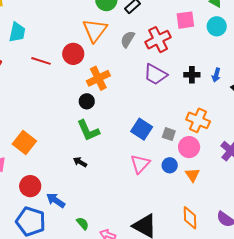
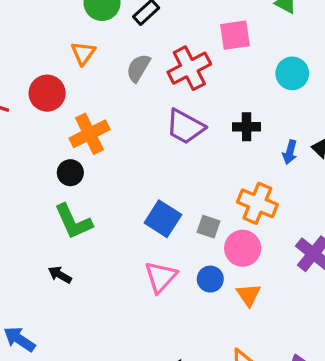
cyan circle: (217, 26) -> (292, 73), moved
orange triangle: (95, 30) -> (83, 53), size x0.6
blue arrow: (216, 75) -> (290, 152), moved

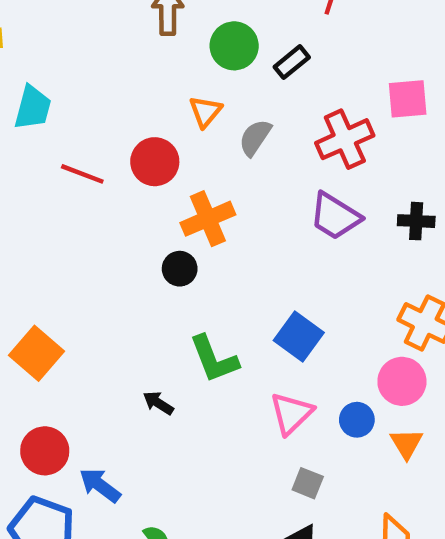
gray semicircle: (138, 68) -> (255, 138), moved
green L-shape: (73, 222) -> (214, 359), moved
gray square: (208, 227) -> (308, 483), moved

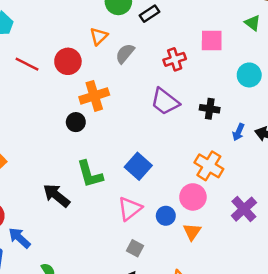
red cross: (345, 139) -> (175, 59), size x0.7
black arrow: (158, 403) -> (56, 195), size x1.6

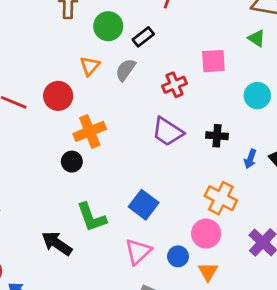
gray semicircle: (125, 54) -> (126, 70), moved

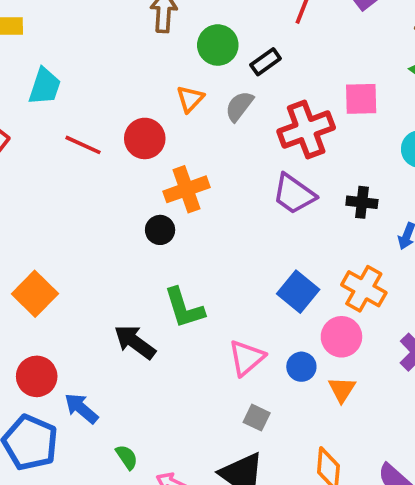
red cross: (175, 85) -> (306, 130), size x1.6
blue square: (144, 205) -> (298, 292), moved

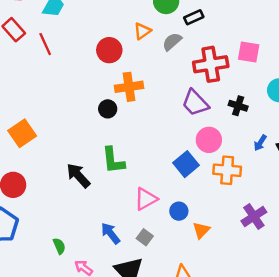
red line: (83, 145) -> (45, 44), moved, turned 30
black cross: (362, 202) -> (238, 106), moved
orange cross: (364, 289) -> (227, 170), turned -36
pink circle: (341, 337) -> (209, 140), moved
blue arrow: (81, 408) -> (111, 233), moved

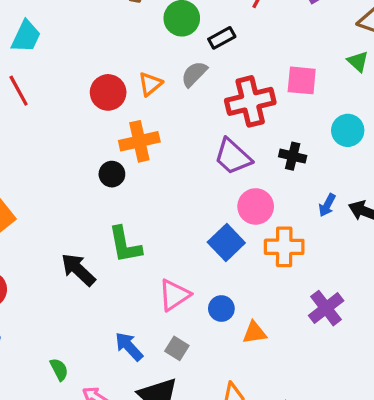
orange triangle: (142, 31) -> (150, 84), moved
orange triangle: (201, 230) -> (254, 333), turned 42

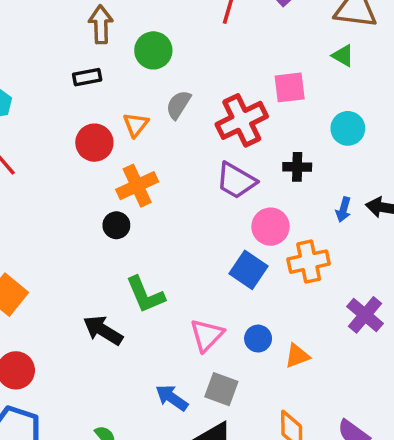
black rectangle: (222, 38) -> (87, 77), moved, turned 30
gray square: (177, 348) -> (221, 389), size x1.4

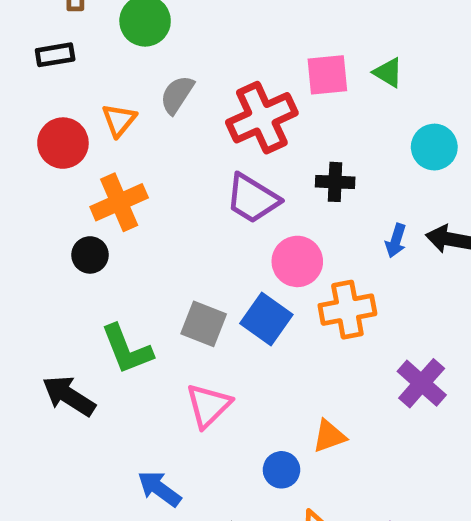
green triangle: (343, 56) -> (388, 73), moved
cyan circle: (348, 128) -> (434, 147), moved
blue circle: (258, 339) -> (281, 470), moved
gray square: (221, 389) -> (204, 324), moved

